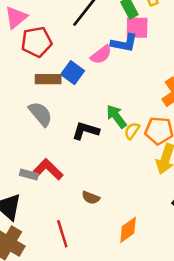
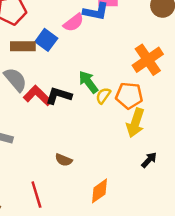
red L-shape: (48, 169) -> (38, 96), moved

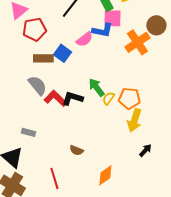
orange cross: (148, 60) -> (137, 42), moved

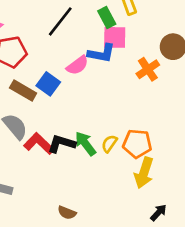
orange cross: (137, 42) -> (148, 69), size x0.7
brown rectangle: (43, 58) -> (23, 91), turned 30
green arrow: (96, 87) -> (85, 144), moved

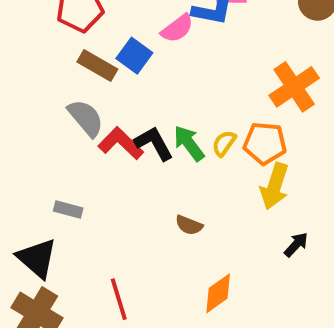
orange cross: (148, 69) -> (294, 87), moved, size x1.4
black L-shape: (62, 144) -> (154, 143), turned 44
brown semicircle: (67, 213) -> (189, 225), moved

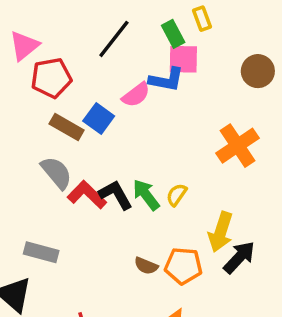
orange pentagon: (265, 143) -> (183, 266), moved
gray rectangle: (68, 210) -> (41, 252), size x1.4
black arrow: (296, 245) -> (239, 257), moved, size x1.5

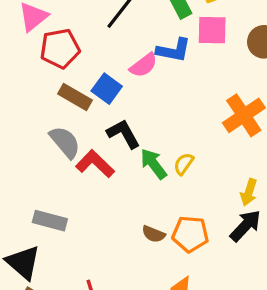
pink square: (183, 59) -> (212, 30), moved
black L-shape: (116, 195) -> (123, 134), moved
yellow arrow: (221, 232) -> (249, 192), moved, size x0.7

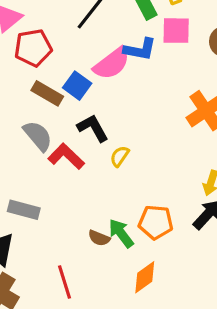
pink semicircle: (144, 65) -> (112, 64), size x1.4
green arrow: (154, 164) -> (121, 233), moved
yellow semicircle: (184, 164) -> (120, 156), moved
brown semicircle: (154, 234) -> (99, 238), moved

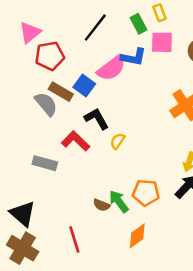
gray semicircle: (38, 136) -> (46, 104), moved
gray rectangle: (24, 210) -> (45, 163), moved

